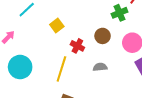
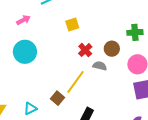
gray semicircle: (100, 67) -> (100, 66), moved
yellow line: (61, 69) -> (76, 82), moved

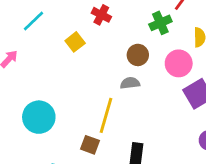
red cross: (85, 50) -> (101, 15), moved
cyan circle: (25, 52) -> (39, 117), moved

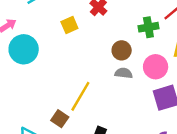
gray semicircle: (130, 83) -> (124, 73), moved
cyan circle: (39, 117) -> (24, 49), moved

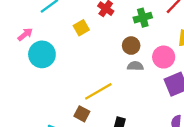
green cross: (148, 27) -> (143, 18), moved
yellow line: (80, 96) -> (98, 91), turned 36

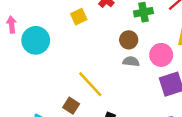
pink arrow: (25, 34) -> (12, 25), moved, turned -63
yellow line: (98, 91) -> (90, 84), turned 72

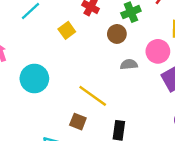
cyan circle: (36, 40) -> (34, 79), moved
brown circle: (129, 40) -> (117, 34), moved

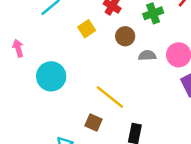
brown circle: (117, 34) -> (125, 36), moved
gray semicircle: (129, 64) -> (147, 55), moved

